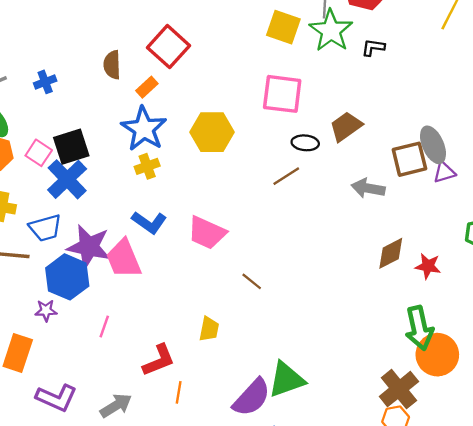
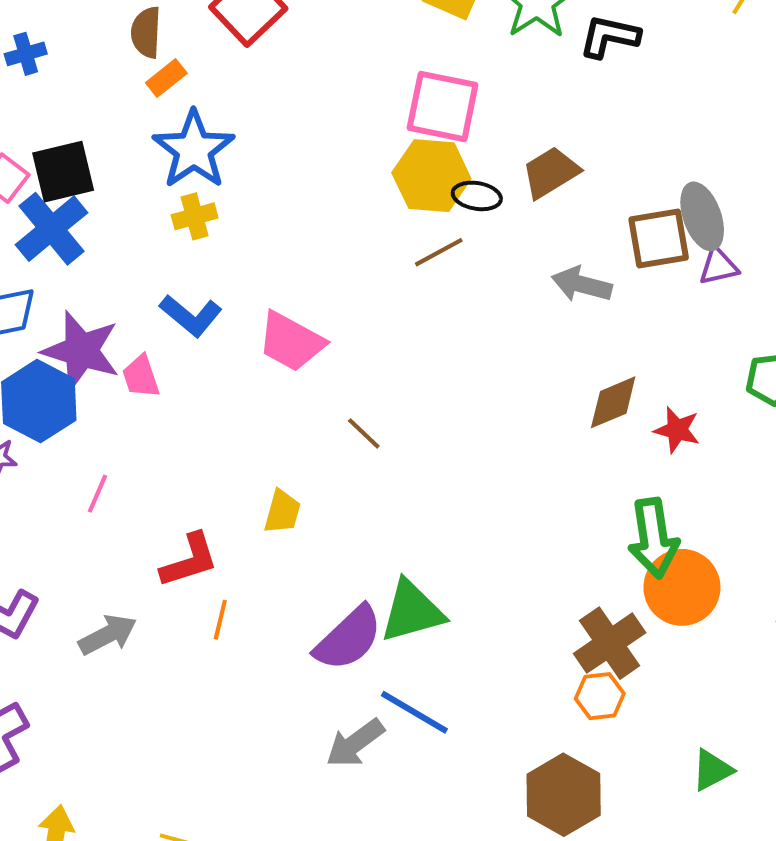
black L-shape: (373, 47) -> (609, 36), size x1.4
orange rectangle: (147, 87) -> (166, 78), moved
yellow hexagon: (212, 132) -> (431, 176), moved
pink trapezoid: (124, 259) -> (141, 376), size x0.6

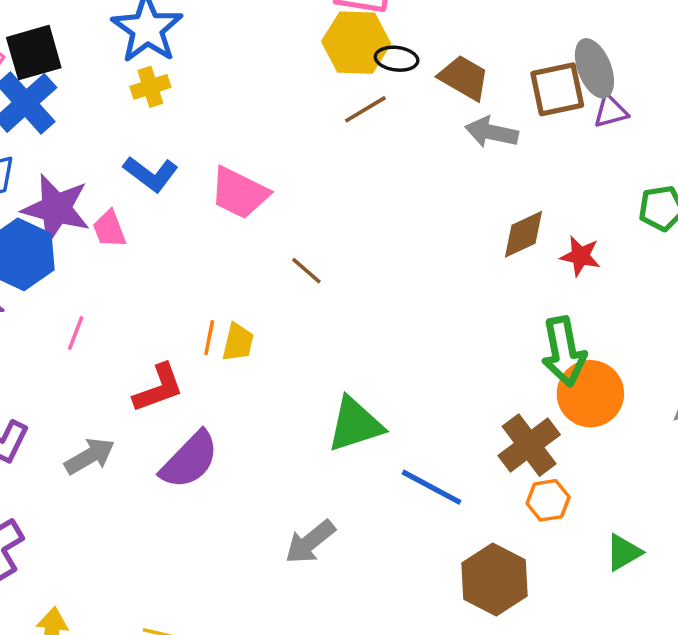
brown trapezoid: (551, 172) -> (464, 78), moved, turned 64
orange line: (220, 620) -> (209, 338), moved
purple semicircle: (348, 638) -> (189, 460), moved
orange hexagon: (600, 696) -> (548, 500), moved
blue line: (414, 712) -> (432, 487), moved

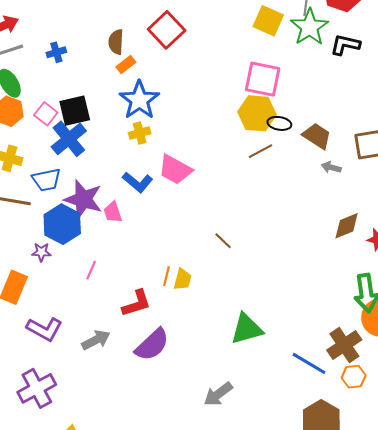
gray arrow: (492, 132) -> (331, 167), size x0.7
pink trapezoid: (239, 193) -> (175, 170), moved
blue line: (432, 487) -> (309, 363), moved

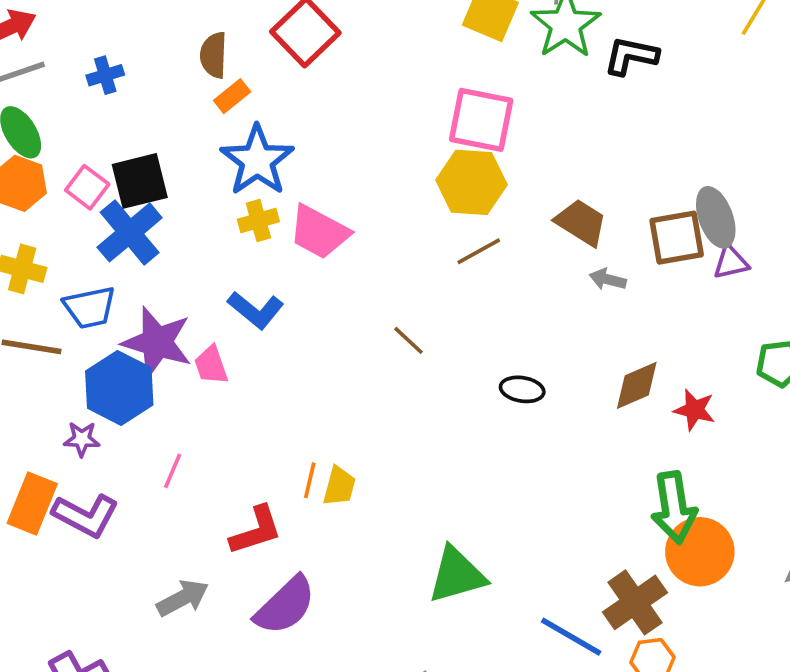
black ellipse: (279, 123) -> (522, 389), moved
pink trapezoid: (175, 170) -> (319, 232), moved
brown line: (223, 241) -> (408, 340), moved
purple L-shape: (44, 329) -> (86, 515), moved

